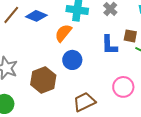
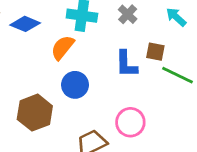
pink circle: (123, 87) -> (130, 122), moved

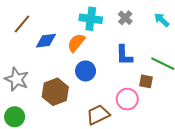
blue diamond: (25, 24) -> (46, 41), moved, turned -30
brown square: (155, 52) -> (146, 81), moved

